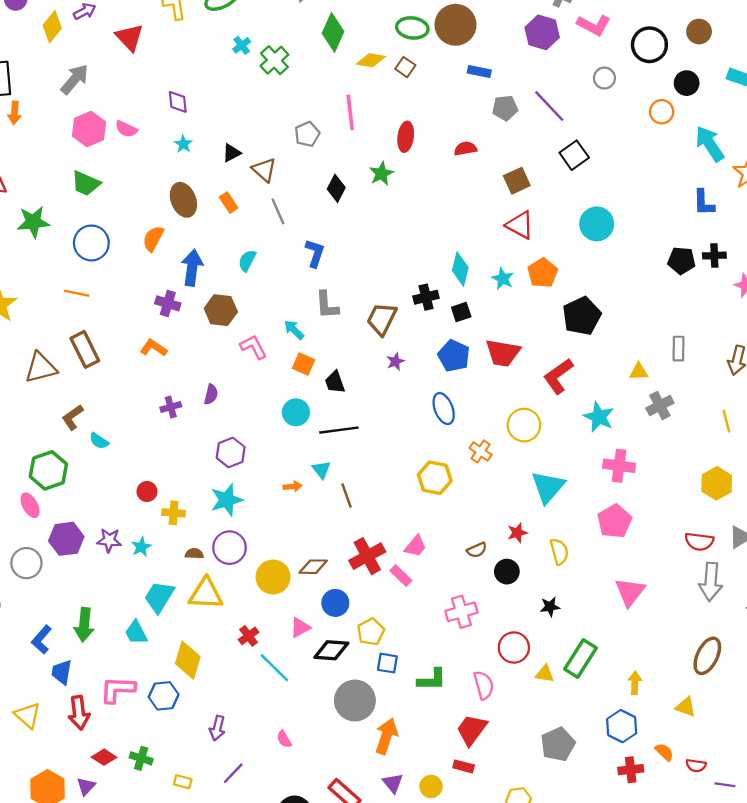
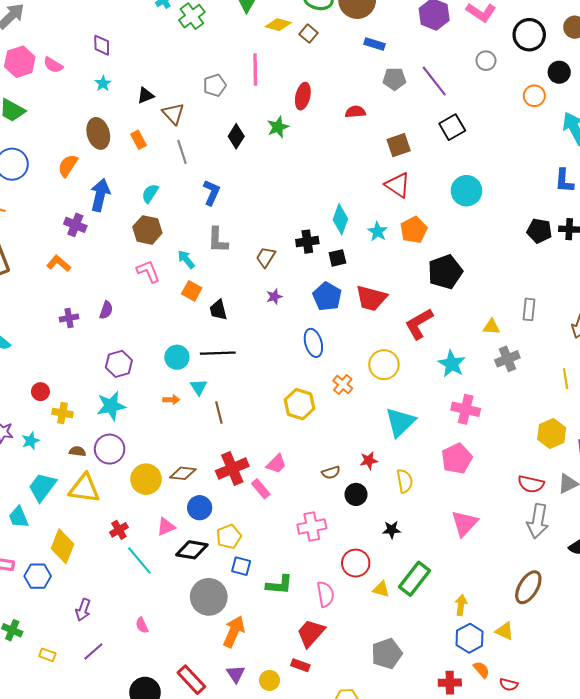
brown hexagon: (221, 310) -> (147, 230), moved
brown trapezoid: (382, 319) -> (266, 257), size x0.7
cyan circle: (296, 412) -> (177, 357), moved
blue hexagon: (622, 726) -> (470, 638), moved

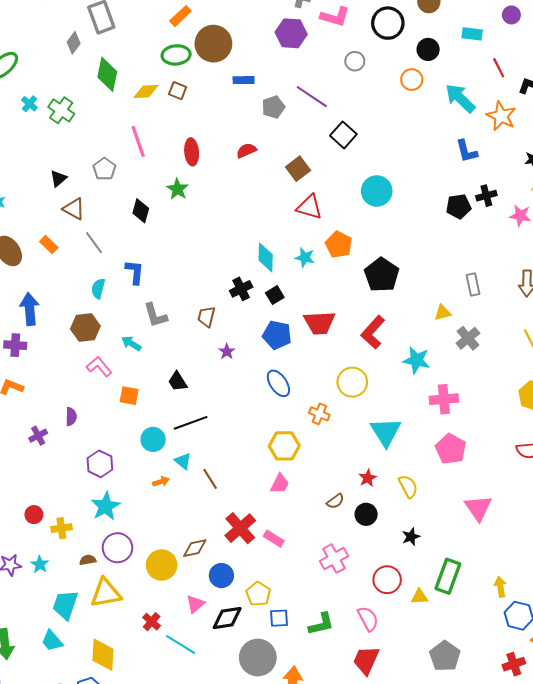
black triangle: (145, 95) -> (58, 178), moved
cyan semicircle: (150, 193) -> (98, 288), moved
orange square: (192, 291) -> (129, 396), moved
pink trapezoid: (276, 464) -> (280, 484), moved

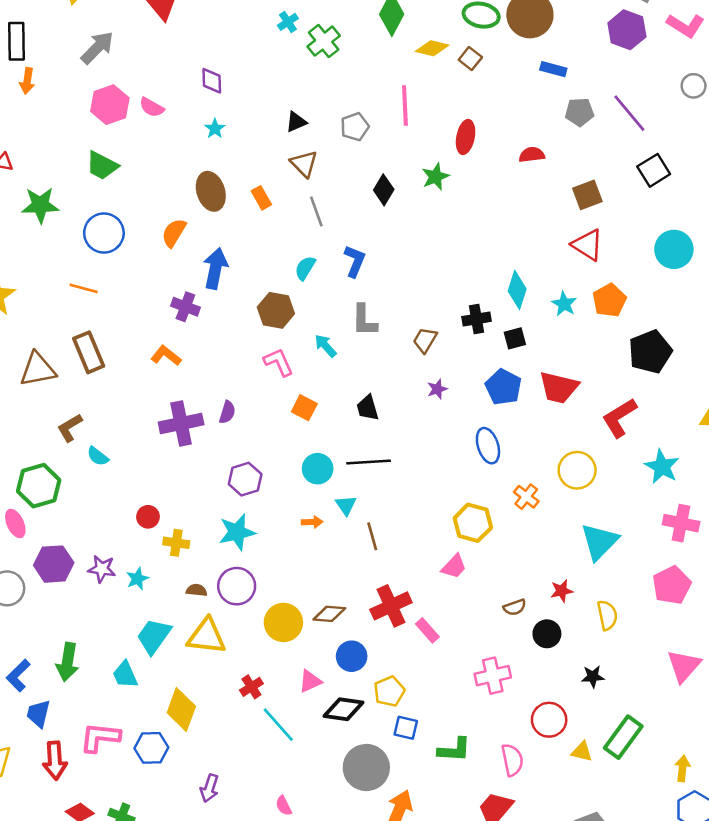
purple cross: (38, 436) -> (181, 423), size x1.8

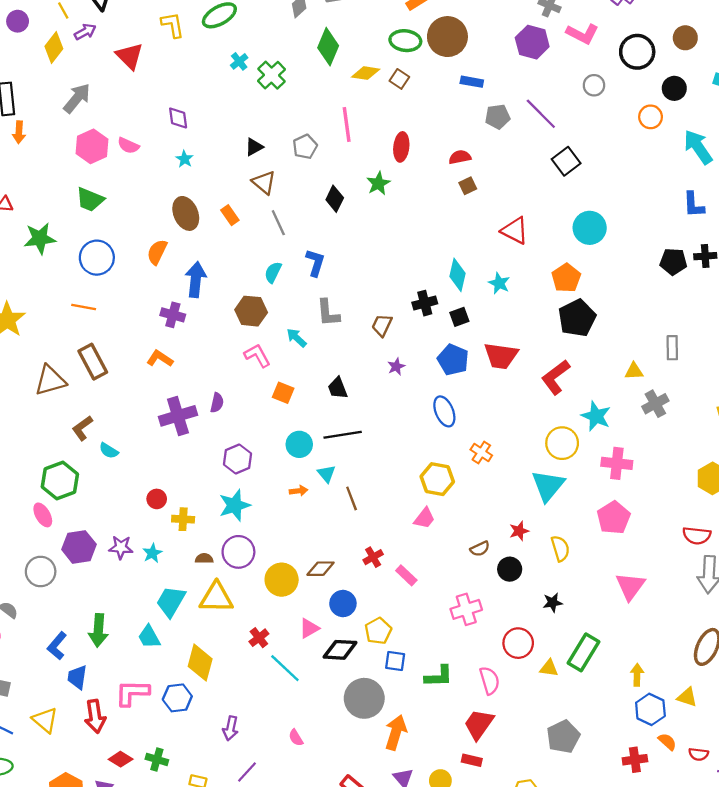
brown square: (587, 195) -> (468, 186), moved, size x0.7
orange pentagon: (609, 300) -> (566, 278), moved
yellow circle: (577, 470) -> (562, 443), moved
red cross: (391, 606) -> (373, 557), size x0.6

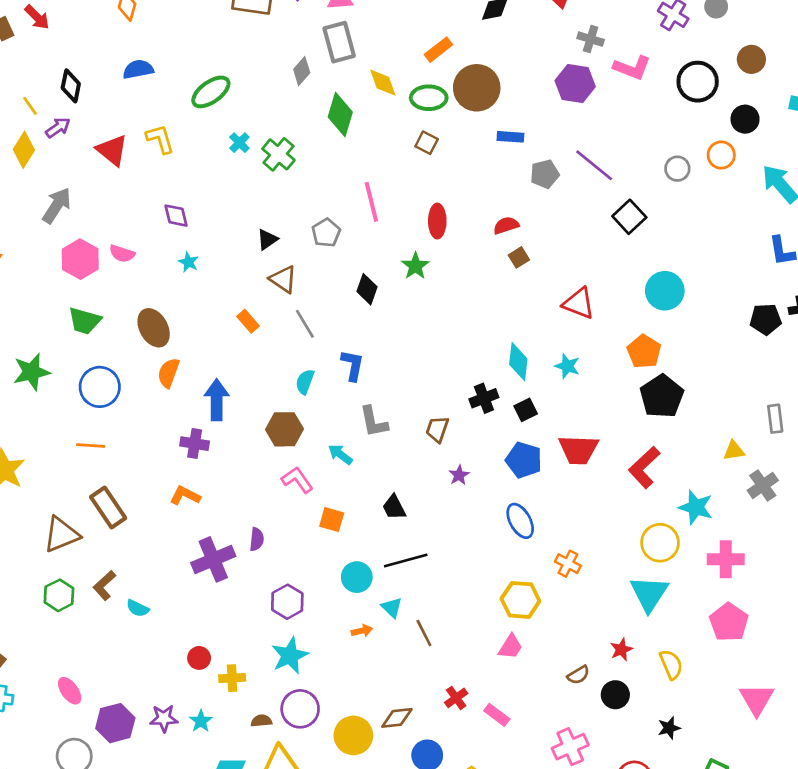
yellow L-shape: (173, 25) -> (160, 139), moved
yellow diamond: (366, 73) -> (383, 83), moved, turned 68
gray circle: (594, 85) -> (677, 169), moved
brown ellipse: (186, 213) -> (154, 328), moved
green hexagon: (60, 480) -> (59, 595), moved, size x0.7

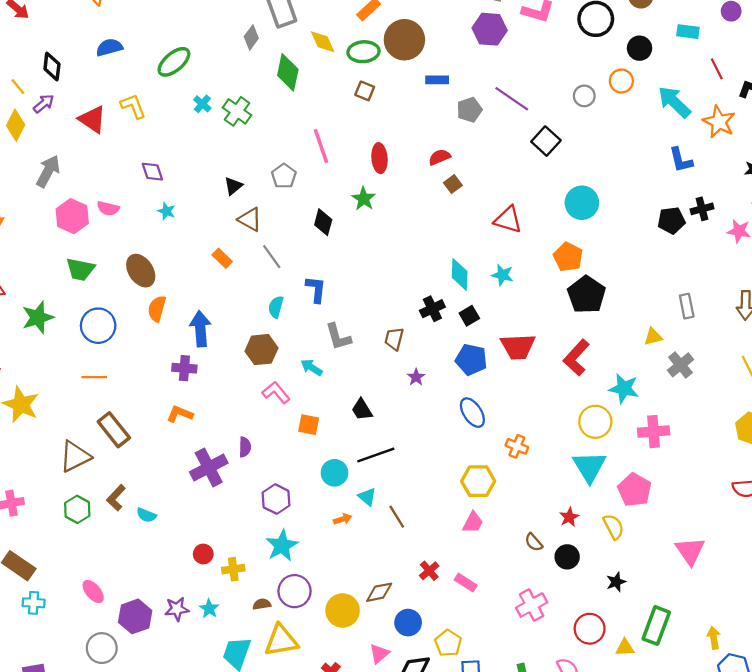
pink pentagon: (729, 622) -> (635, 490), moved
brown semicircle: (578, 675) -> (534, 542), turned 84

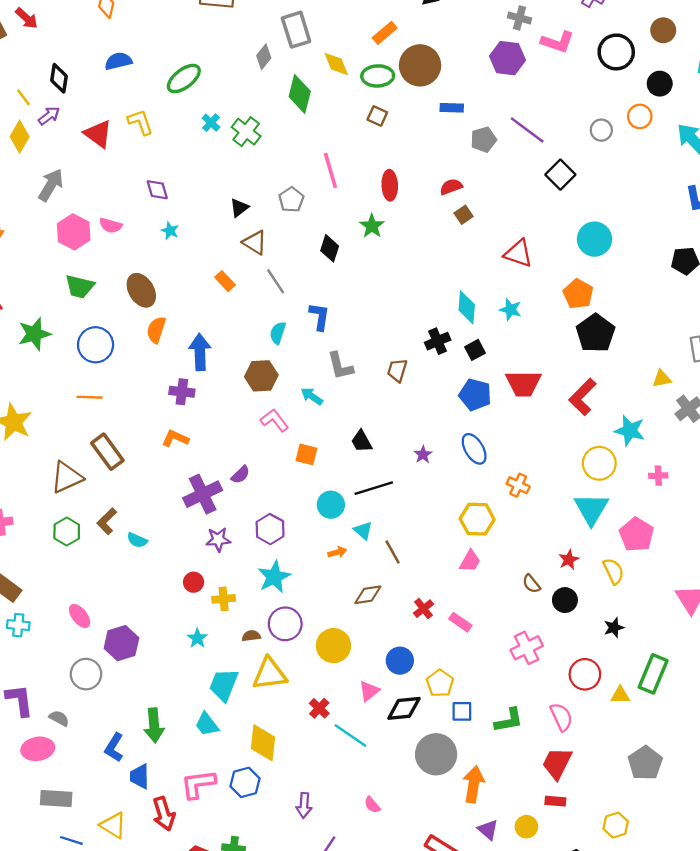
purple star: (416, 377) -> (423, 455), moved
pink cross: (654, 432) -> (658, 476), size x0.6
purple semicircle: (245, 447) -> (240, 475), turned 42
brown diamond: (379, 592) -> (368, 595), moved
purple star: (177, 609) -> (218, 539), moved

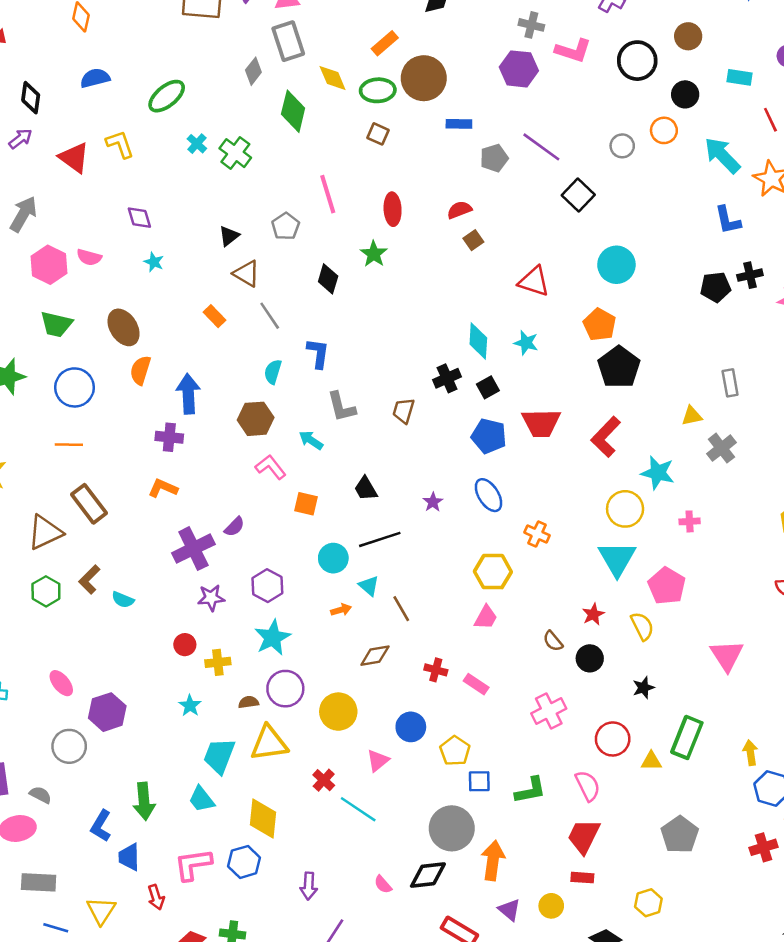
red cross: (424, 609) -> (436, 670), turned -36
black diamond: (404, 708) -> (428, 875), moved
red arrow: (164, 814) -> (156, 897), size x0.7
yellow triangle: (113, 825) -> (101, 911), turned 32

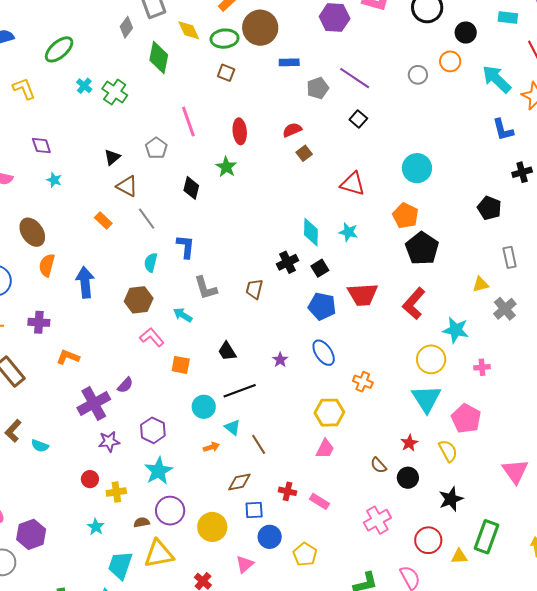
black square: (578, 195) -> (358, 119), moved, size x0.7
black pentagon: (716, 287) -> (489, 208), moved, turned 30
purple cross: (169, 437) -> (39, 322), moved
black star: (643, 688) -> (451, 499), size x1.4
blue square: (479, 781) -> (254, 510), moved

